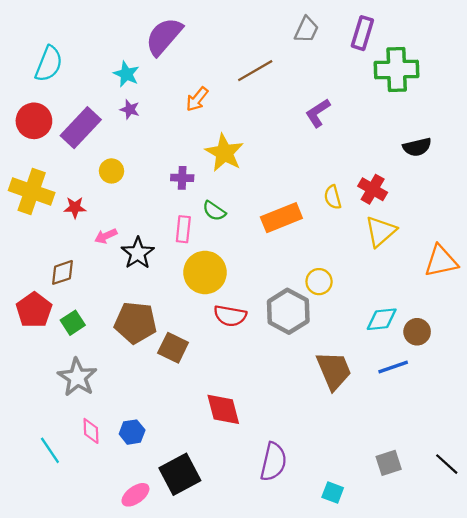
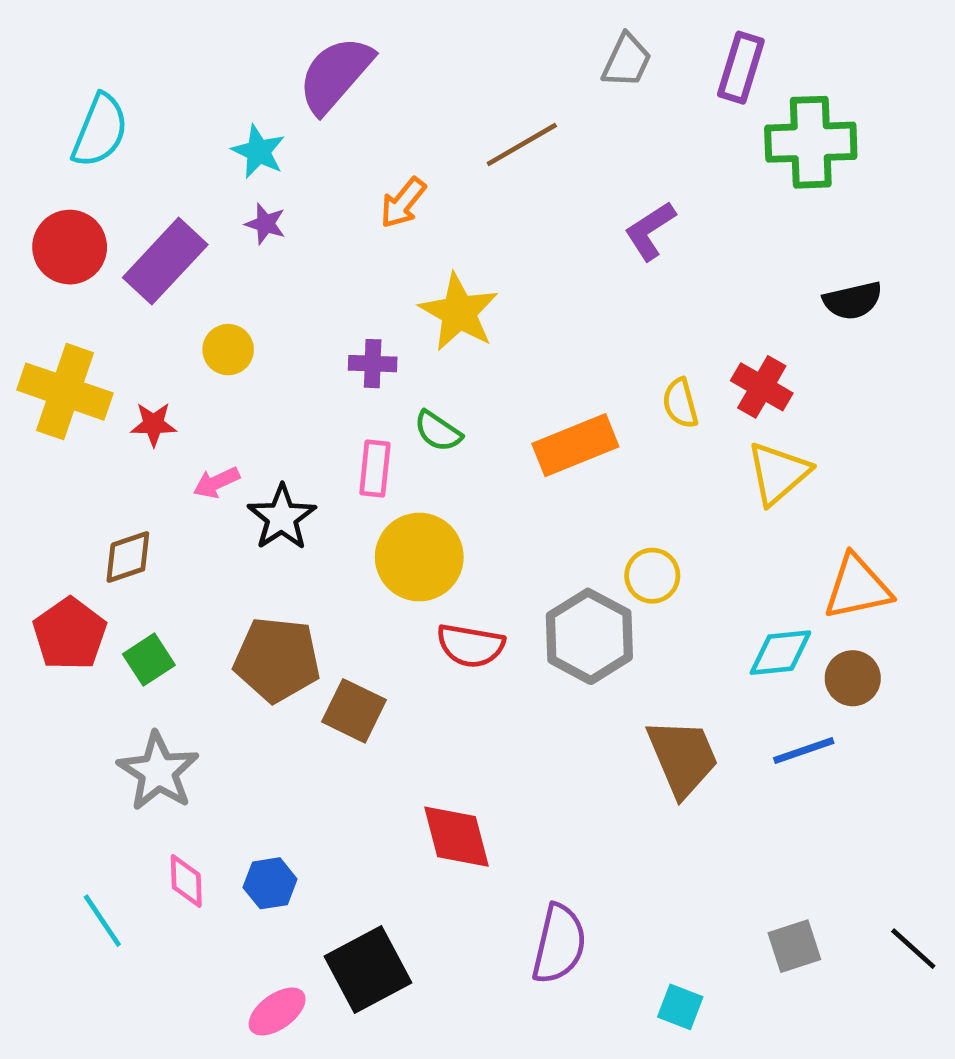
orange triangle: (441, 261) -> (857, 587), moved

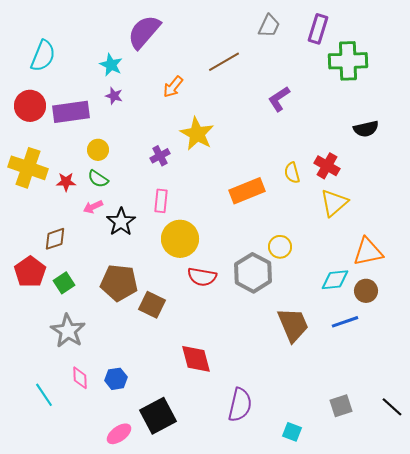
purple rectangle: (165, 261) -> (71, 112), turned 39
purple cross: (373, 364) -> (160, 156), turned -30
green semicircle: (438, 431) -> (98, 179), moved

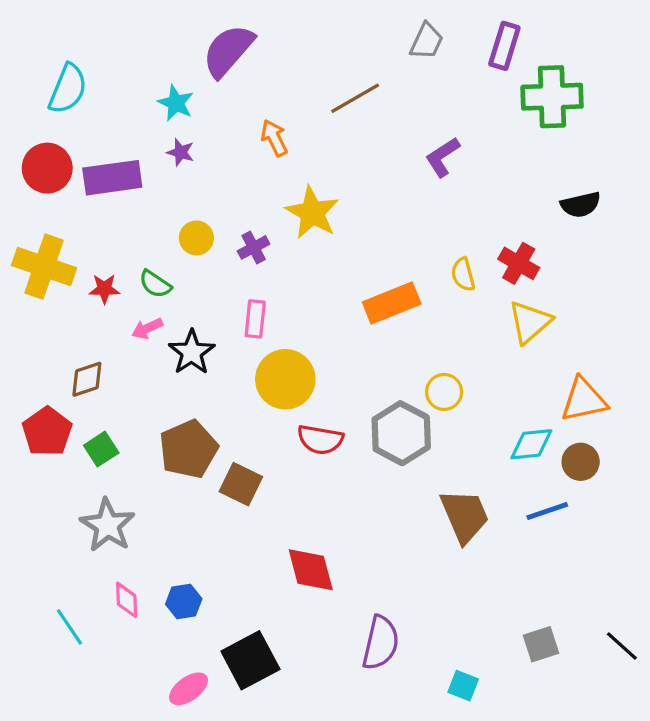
orange arrow: (173, 87) -> (274, 138), turned 115
yellow circle: (98, 150) -> (196, 238), moved
brown pentagon: (119, 283) -> (188, 449), turned -30

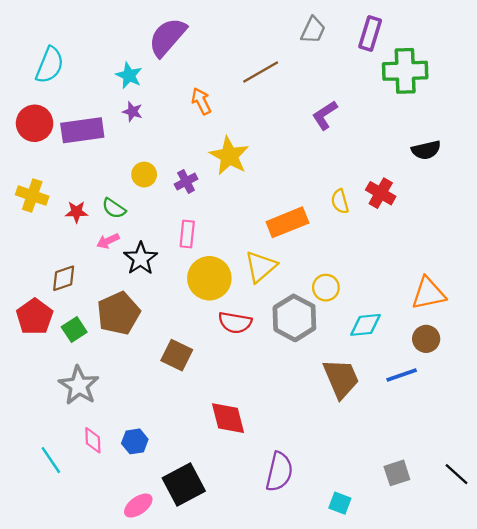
yellow cross: (44, 267) -> (32, 196), size x0.7
yellow triangle: (530, 322) -> (261, 267), moved
cyan diamond: (531, 444) -> (366, 325), moved
brown pentagon: (188, 449) -> (118, 313), moved

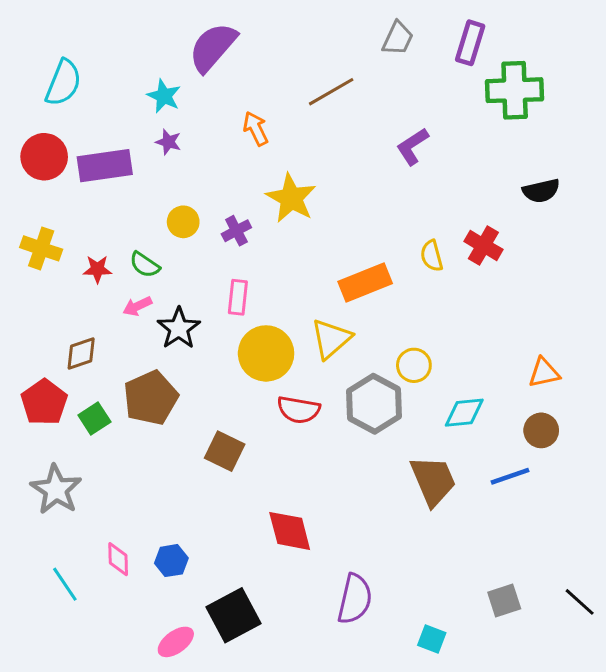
orange triangle: (428, 293) -> (544, 373), size x0.7
gray star: (79, 385) -> (56, 490), moved

